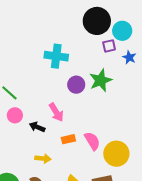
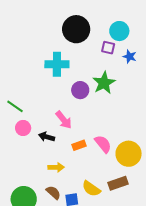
black circle: (97, 21) -> (76, 29), moved
purple square: (109, 46) -> (108, 48), turned 32

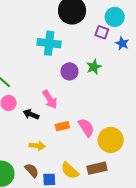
green star: (104, 83) -> (94, 67), size x0.7

